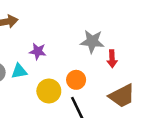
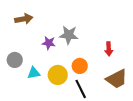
gray star: (92, 41) -> (69, 35), moved
cyan triangle: (19, 71) -> (34, 73), moved

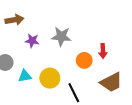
purple star: (49, 43) -> (32, 41), moved
orange circle: (80, 66) -> (84, 60), moved

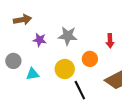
red arrow: (103, 51) -> (110, 41), moved
yellow circle: (50, 78) -> (65, 69), moved

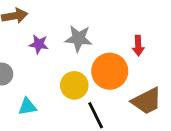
orange circle: (90, 59) -> (110, 71), size x1.6
cyan triangle: (33, 74) -> (27, 107), moved

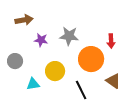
yellow circle: (74, 85) -> (55, 71), moved

